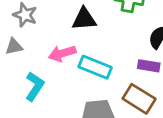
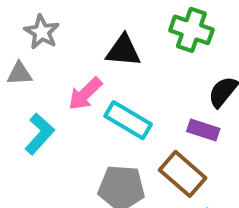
pink arrow: (62, 53) -> (85, 94), turned -36

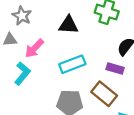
pink arrow: (85, 94) -> (34, 48), moved
cyan rectangle: (128, 120) -> (72, 64), turned -50

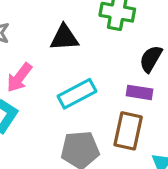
brown rectangle: (104, 94) -> (128, 131), turned 70

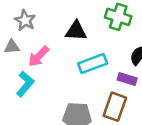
cyan rectangle: (77, 94) -> (93, 63), moved

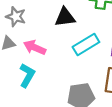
pink arrow: (39, 56) -> (35, 47), turned 80

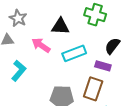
pink arrow: (35, 47) -> (41, 45), moved

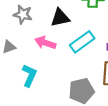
gray star: (18, 18) -> (23, 14), moved

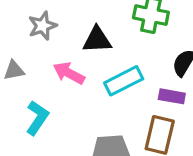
gray star: (23, 14) -> (42, 26), turned 30

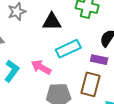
pink arrow: (69, 73) -> (41, 67), moved

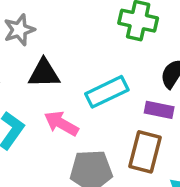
black triangle: (52, 22) -> (44, 73), moved

